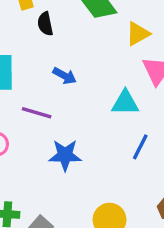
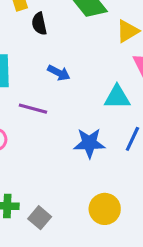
blue star: (65, 155) -> (89, 143), moved

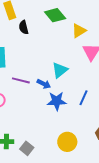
blue arrow: (59, 73) -> (44, 84), moved
cyan triangle: (117, 97) -> (60, 70), moved, turned -36

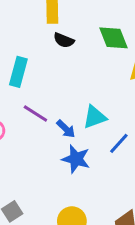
black semicircle: (24, 27) -> (64, 40), turned -72
blue line: (83, 98) -> (119, 143), moved

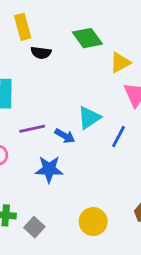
purple line: (35, 114) -> (32, 129), turned -30
blue star: (76, 159) -> (49, 169), moved

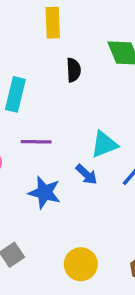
black semicircle: (41, 53) -> (74, 70), moved, turned -114
blue arrow: (65, 136) -> (86, 174), moved

